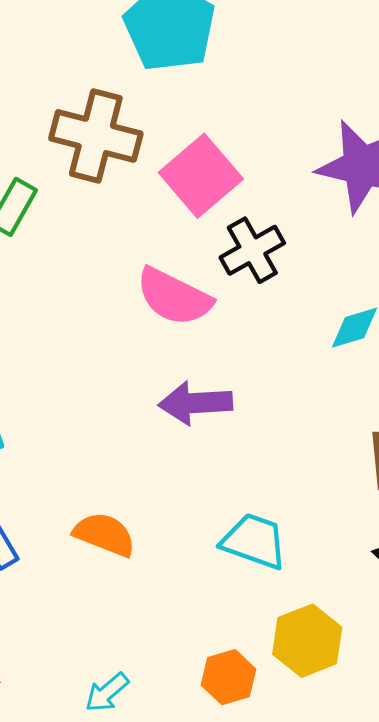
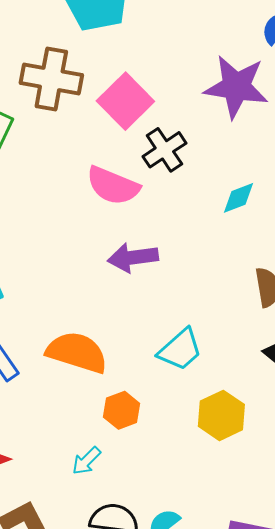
orange semicircle: (105, 534) -> (77, 352), size x1.4
cyan trapezoid: (254, 541) -> (180, 350), turned 123
orange hexagon: (229, 677) -> (122, 410), moved

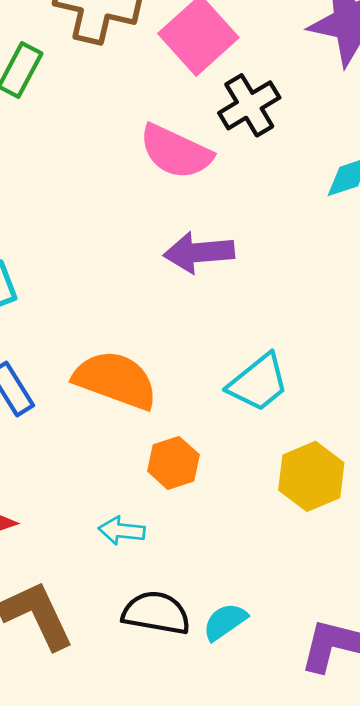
cyan arrow: (86, 461) -> (122, 531), turned 48

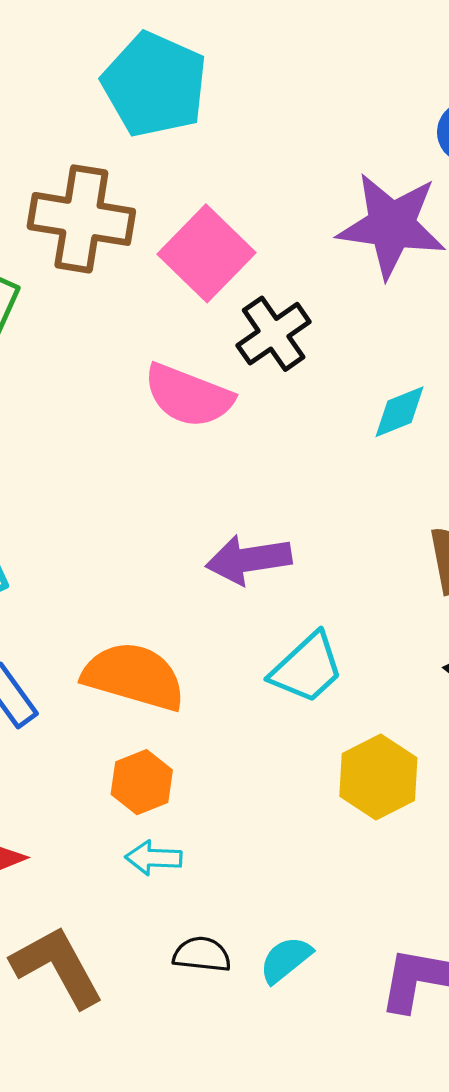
purple arrow: (199, 252) -> (249, 560), moved
orange hexagon: (173, 463) -> (142, 782), moved
black semicircle: (156, 613) -> (202, 954), size x0.7

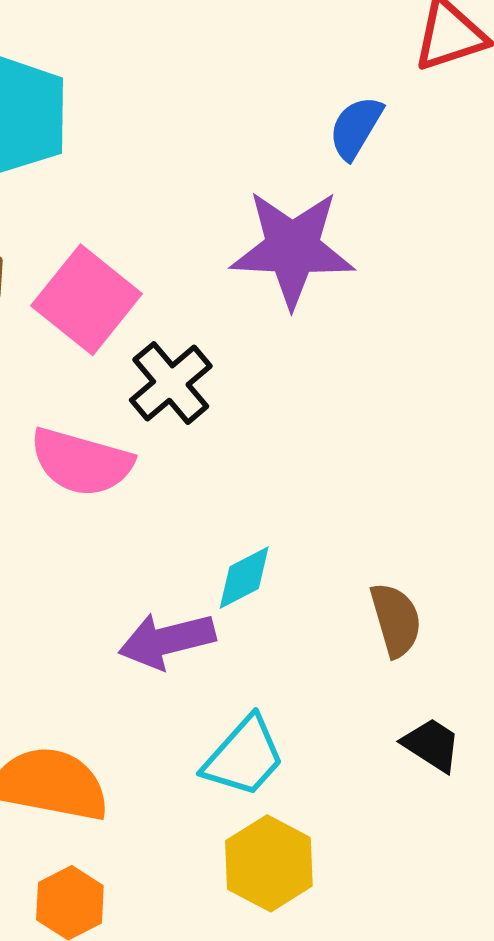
cyan diamond: (399, 412) -> (244, 578), moved
yellow hexagon: (378, 777) -> (269, 863), moved

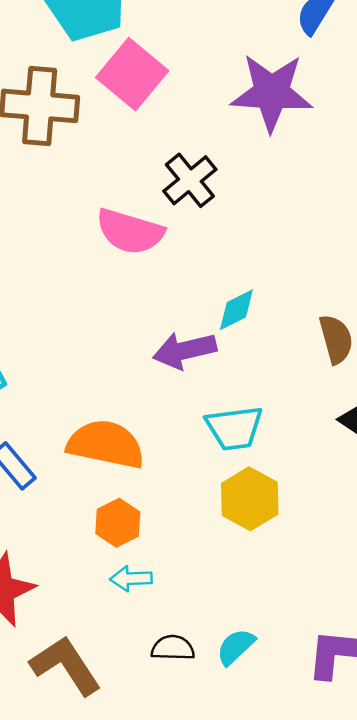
pink square: (87, 300) -> (132, 74), moved
cyan trapezoid: (244, 757) -> (234, 428), turned 40

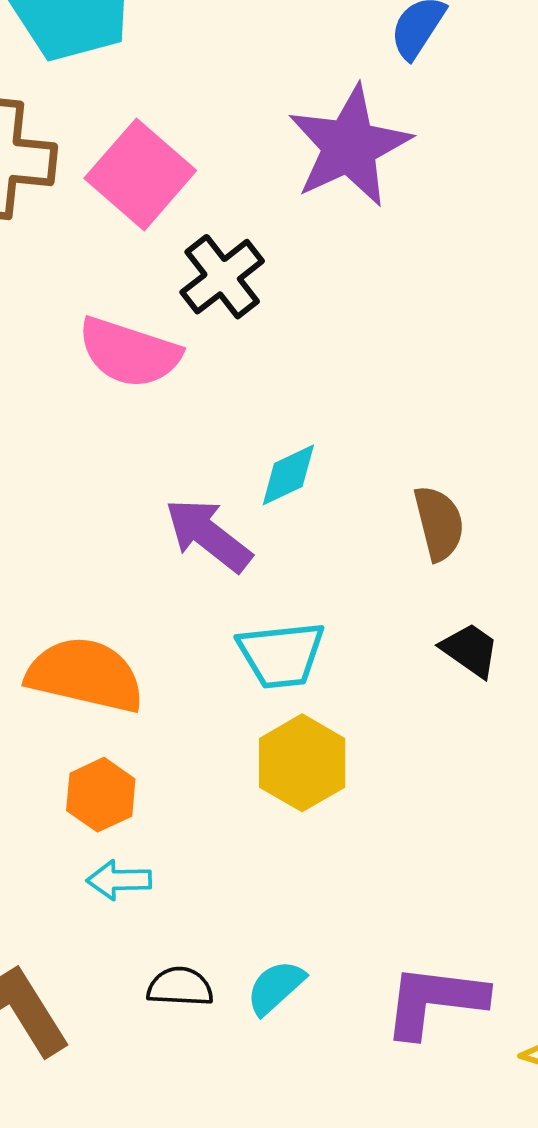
pink square: (132, 74) -> (140, 174), moved
purple star: (272, 93) -> (349, 146), turned -30
purple arrow: (185, 350) -> (208, 535), turned 50

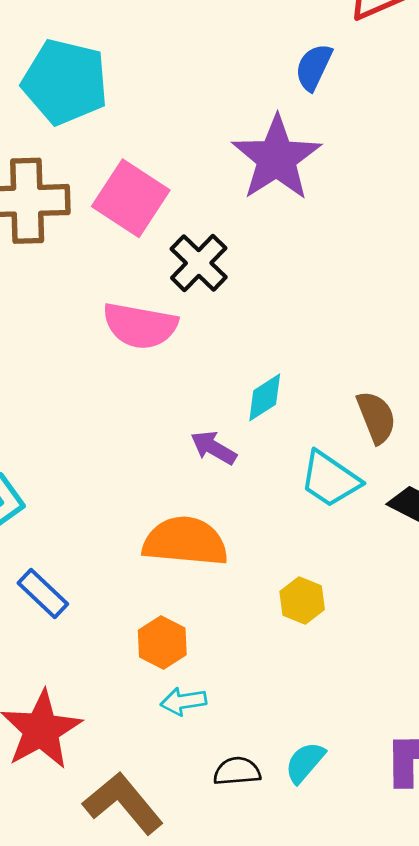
purple arrow: (208, 535) -> (214, 448), size x0.7
cyan trapezoid: (281, 655) -> (330, 479), moved, turned 48
orange semicircle: (85, 675) -> (185, 541), moved
yellow hexagon: (302, 763) -> (302, 601), size x0.7

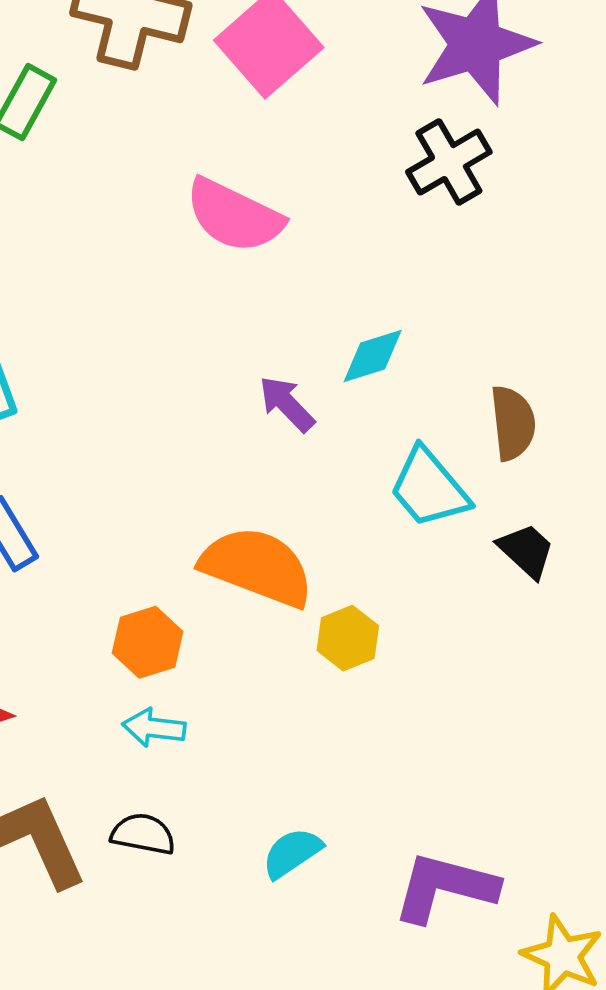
black cross: (199, 263) -> (449, 162), moved
orange semicircle: (185, 541) -> (257, 567), moved
black semicircle: (237, 771) -> (143, 834), moved

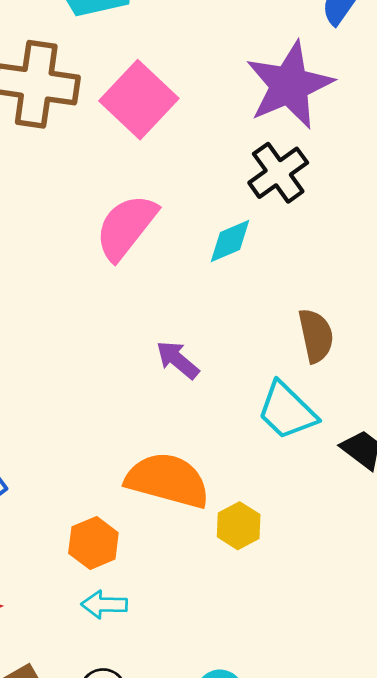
pink semicircle: (234, 216) -> (126, 227), turned 108
cyan diamond: (373, 356) -> (230, 241), moved
brown semicircle: (513, 423) -> (316, 336), moved

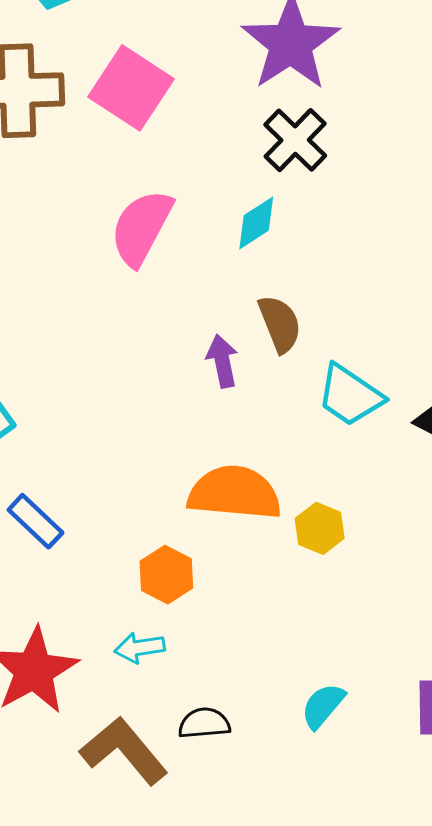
brown semicircle: (316, 336) -> (280, 324), moved
purple arrow: (178, 360) -> (222, 361), turned 48
cyan arrow: (104, 605) -> (139, 648), moved

